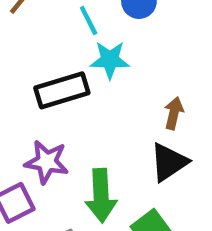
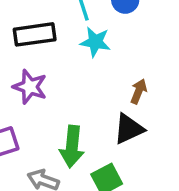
black rectangle: (62, 90) -> (35, 34), moved
purple star: (47, 162) -> (30, 87), moved

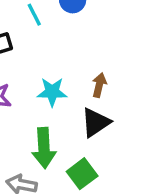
cyan star: (95, 42) -> (52, 92), moved

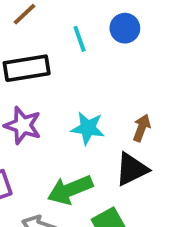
green arrow: (44, 148) -> (70, 190), turned 63

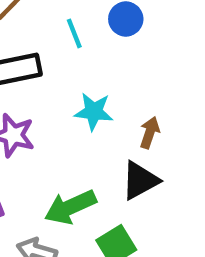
cyan star: (88, 128) -> (94, 112), moved

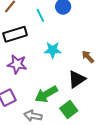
brown arrow: (150, 133) -> (88, 57), moved, turned -56

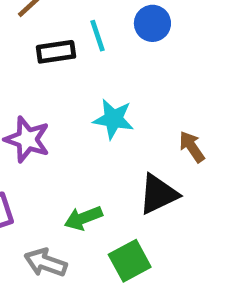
black rectangle: (15, 34) -> (56, 52), moved, size x0.7
green arrow: (46, 94) -> (83, 218), size x0.7

